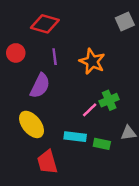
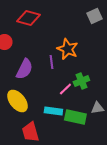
purple line: (55, 57) -> (51, 62), moved
green rectangle: (102, 144) -> (75, 117), size x1.5

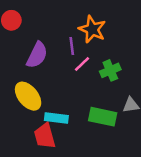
pink line: (65, 89) -> (82, 64), moved
cyan rectangle: (53, 111) -> (56, 118), moved

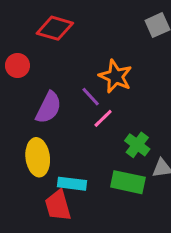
purple line: (72, 46) -> (91, 97), turned -36
green cross: (110, 70) -> (137, 145), moved, turned -30
yellow ellipse: (28, 96) -> (38, 157), turned 32

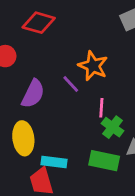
pink line: (103, 118) -> (101, 108), moved, turned -42

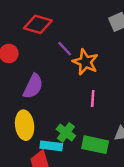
purple line: (71, 84) -> (65, 49), moved
green cross: (113, 127) -> (66, 132), moved

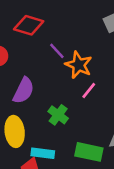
pink line: (93, 98) -> (89, 91), moved, turned 35
green cross: (66, 132) -> (58, 115), moved

